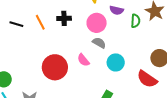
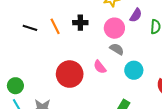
purple semicircle: (117, 10) -> (136, 15), turned -72

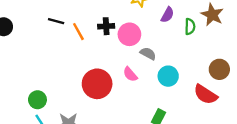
black line: (30, 28) -> (56, 21), moved
pink circle: (114, 28) -> (129, 34), moved

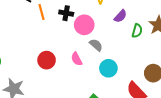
red circle: (97, 84) -> (47, 60), size x0.7

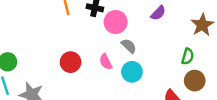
green semicircle: (137, 31) -> (188, 56), moved
cyan circle: (108, 68) -> (132, 72), moved

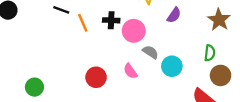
cyan circle: (132, 72) -> (172, 66), moved

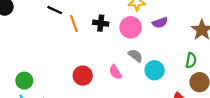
purple semicircle: (174, 15) -> (160, 23), turned 32
pink circle: (134, 31) -> (131, 27), moved

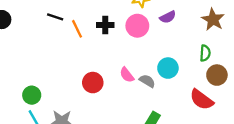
gray semicircle: (135, 56) -> (147, 81), moved

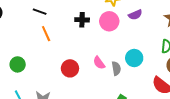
orange line: (77, 29) -> (46, 34), moved
gray semicircle: (147, 81) -> (116, 68), turned 48
green circle: (32, 95) -> (18, 64), moved

